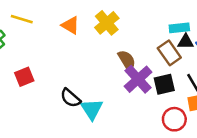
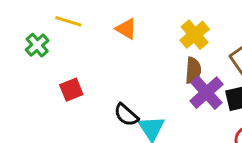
yellow cross: (107, 23) -> (195, 35), moved
brown semicircle: (127, 60) -> (193, 70), turned 35

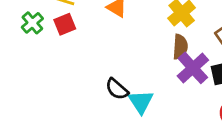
red square: (71, 90) -> (65, 24), moved

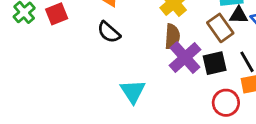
black semicircle: (117, 89) -> (109, 32), moved

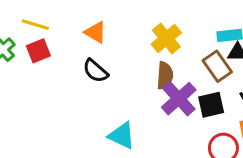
cyan triangle: (133, 91) -> (122, 136), turned -32

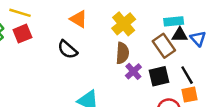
orange triangle: (95, 32) -> (79, 19), moved
purple cross: (179, 99) -> (133, 71), size x0.6

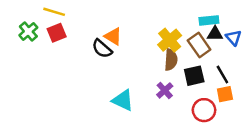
orange triangle: (79, 19) -> (113, 36), moved
yellow cross: (124, 24) -> (170, 40), moved
brown semicircle: (122, 53) -> (171, 60), moved
purple cross: (133, 71) -> (165, 90), moved

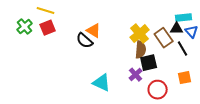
cyan rectangle: (209, 20) -> (184, 18), moved
black line: (222, 74) -> (183, 49), moved
black square: (194, 76) -> (149, 63), moved
red circle: (204, 110) -> (158, 90), moved

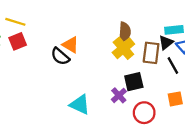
black triangle: (177, 29) -> (166, 43), turned -40
brown rectangle: (164, 38) -> (151, 53), turned 42
brown semicircle: (141, 50) -> (125, 32), moved

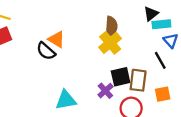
black triangle: (166, 43) -> (151, 14), moved
brown rectangle: (151, 53) -> (138, 80), moved
cyan triangle: (80, 105) -> (66, 100), turned -35

